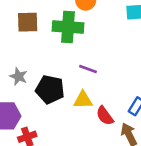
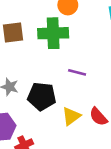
yellow triangle: (83, 100) -> (71, 116), moved, turned -30

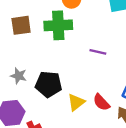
purple line: (77, 72) -> (98, 52), moved

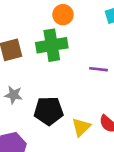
gray star: (19, 76) -> (13, 95), moved

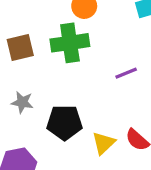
purple line: (99, 69) -> (126, 73), turned -30

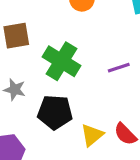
green cross: (70, 43) -> (61, 61), moved, turned 36

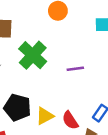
black pentagon: (55, 112) -> (17, 107), moved

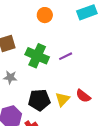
purple line: (75, 69) -> (66, 56), moved

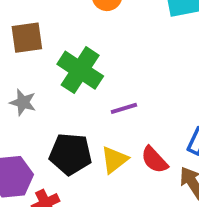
purple line: (66, 56) -> (124, 108), moved

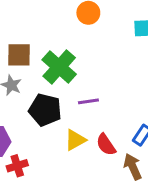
brown square: (27, 38) -> (19, 55), moved
black pentagon: (70, 154) -> (45, 110), moved

